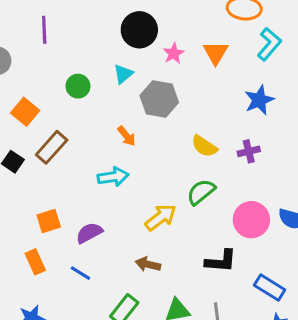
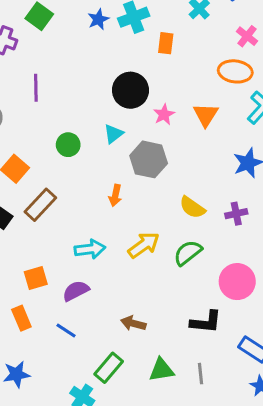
orange arrow: (127, 136) -> (115, 195), turned 50
cyan arrow: (113, 177) -> (90, 249), moved
yellow arrow: (161, 217) -> (144, 245), moved

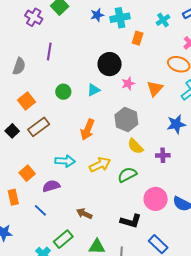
gray hexagon: (149, 159) -> (126, 119), moved
orange arrow: (115, 195) -> (88, 130), size x1.5
orange square: (36, 278) -> (27, 173), turned -35

